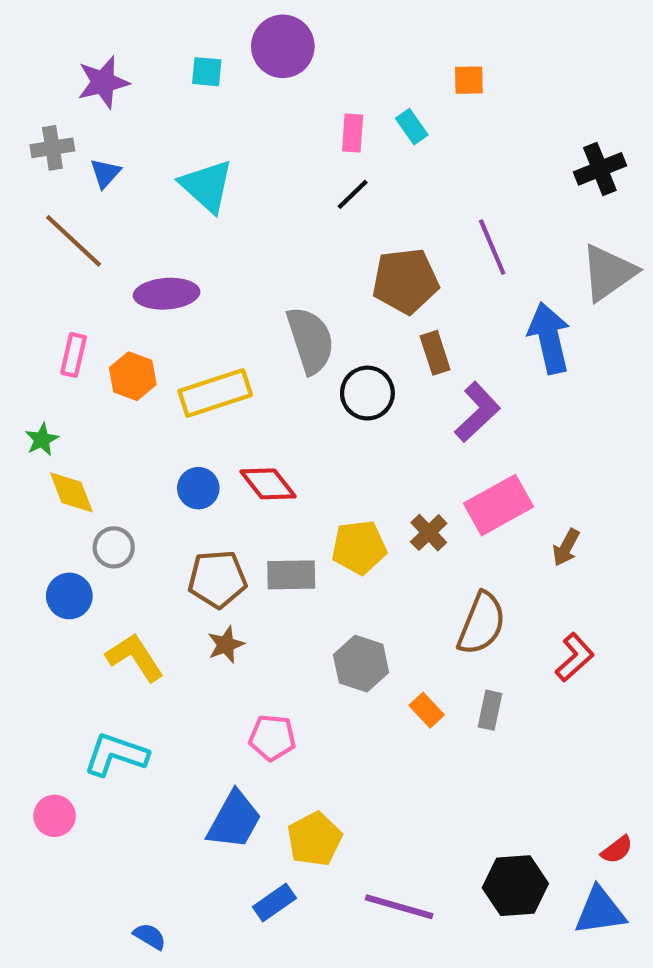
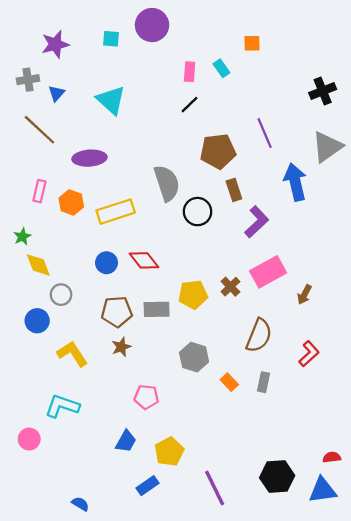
blue trapezoid: (234, 820) -> (126, 441), size x0.7
red semicircle: (617, 850) -> (332, 457), turned -150
purple line: (399, 907) -> (215, 488), turned 48

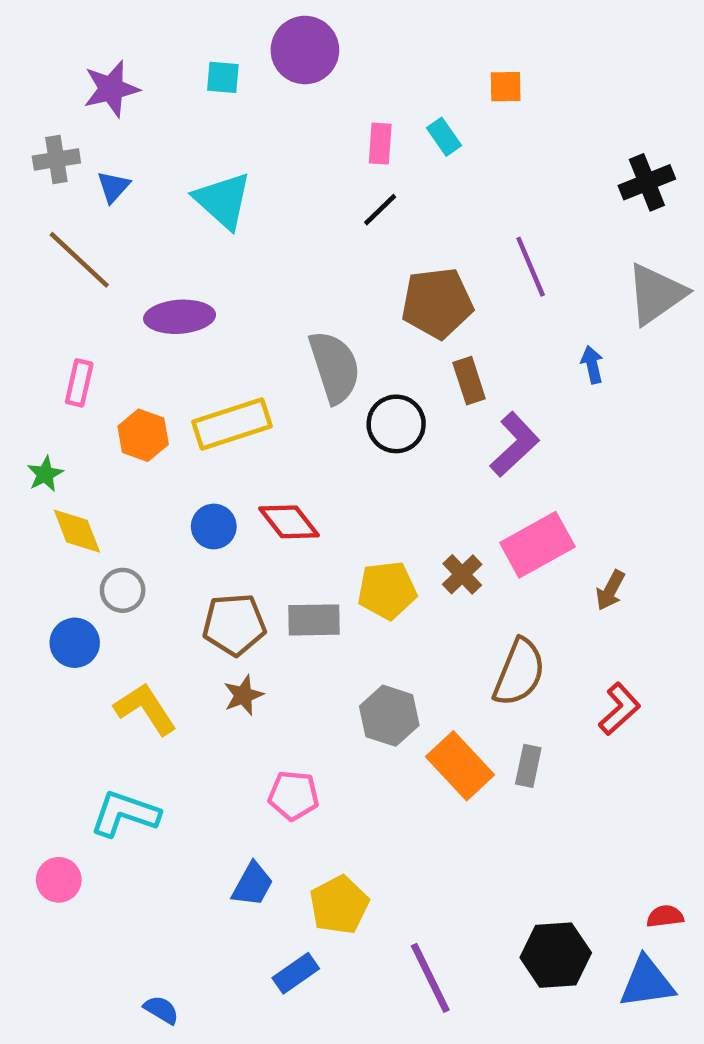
blue arrow: (295, 182) -> (592, 365), size x0.5
orange hexagon: (71, 202) -> (143, 435), moved
orange rectangle: (229, 382) -> (460, 766), size x1.8

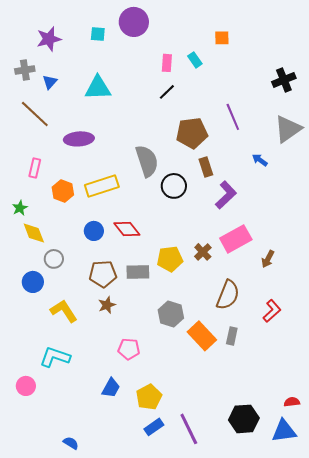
cyan triangle: (223, 201) -> (98, 88), turned -44
blue arrow: (592, 365) -> (260, 160), turned -42
blue rectangle: (296, 973) -> (154, 427), moved

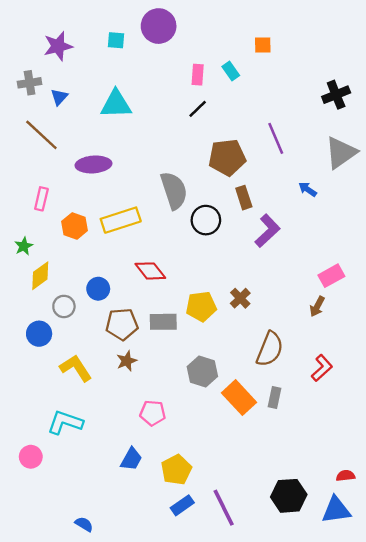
blue circle: (94, 231) -> (98, 289), moved
yellow diamond: (34, 233) -> (40, 276), turned 75
pink rectangle: (236, 239) -> (331, 276), moved, size x0.7

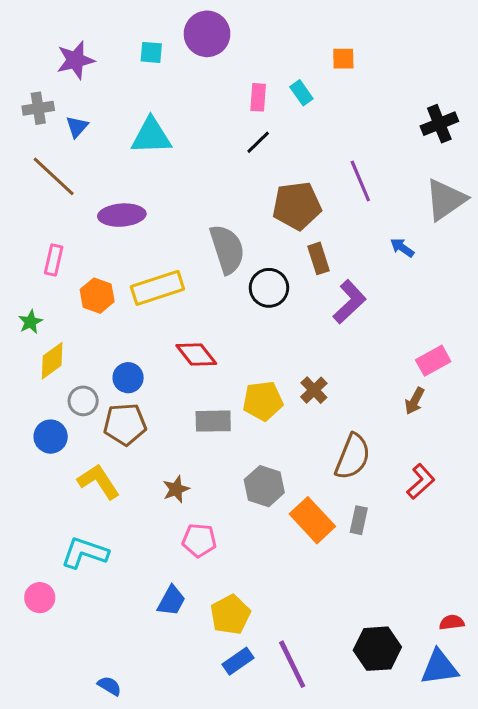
brown pentagon: (122, 324) -> (125, 424), moved
brown star: (127, 361) -> (176, 489), moved

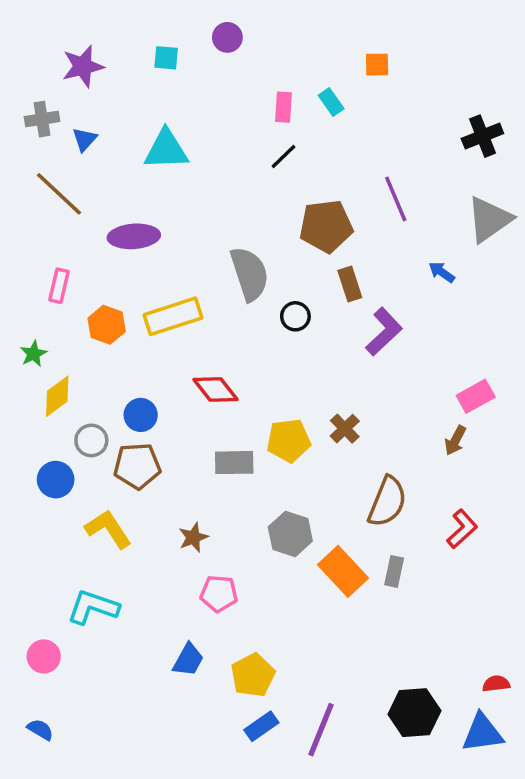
purple circle: (207, 34) -> (227, 37), size x0.6
black circle: (269, 288) -> (295, 316), size x0.7
purple line: (292, 664) -> (321, 730), turned 48
blue semicircle: (109, 686) -> (40, 730), moved

